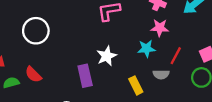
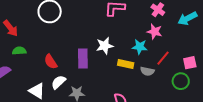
red semicircle: (33, 74) -> (51, 62), moved
yellow rectangle: (136, 85) -> (126, 64), moved, turned -63

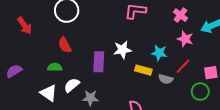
pink star: (155, 32) -> (185, 39), moved
green semicircle: (19, 51) -> (55, 67), moved
red semicircle: (51, 62) -> (65, 45), moved

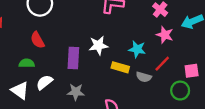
gray star: (90, 98) -> (76, 92), moved

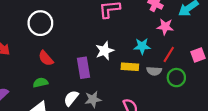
white semicircle: (44, 82) -> (71, 98), moved
green circle: (180, 91) -> (176, 78), moved

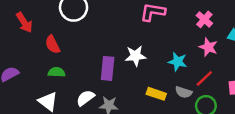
red semicircle: (46, 58) -> (53, 44), moved
yellow rectangle: (130, 67) -> (156, 94), moved

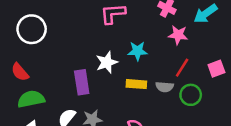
cyan star: (178, 62) -> (138, 51), moved
green semicircle: (57, 72) -> (31, 99), size x1.5
yellow rectangle: (156, 94) -> (136, 84), moved

